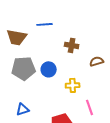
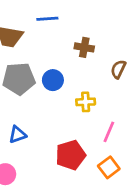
brown semicircle: (97, 61) -> (118, 69), turned -48
pink line: (90, 107) -> (109, 132), turned 42

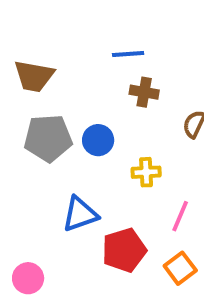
blue line: (47, 19) -> (128, 54), moved
blue triangle: (17, 135) -> (80, 214), moved, size x1.4

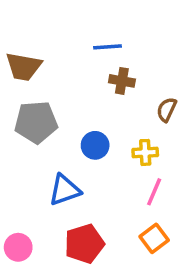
blue circle: (98, 140) -> (95, 145), moved
yellow cross: (146, 172) -> (145, 152), moved
red pentagon: (124, 250) -> (84, 244), moved

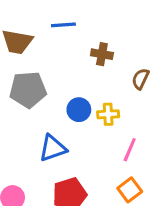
blue line: (108, 47) -> (63, 25), moved
yellow cross: (145, 152) -> (108, 114), moved

